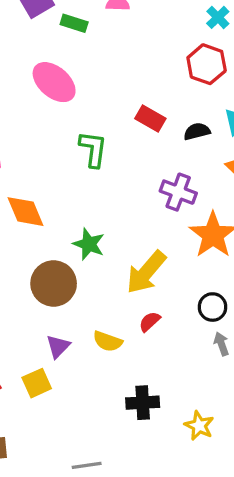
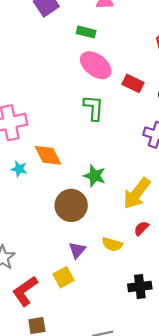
green rectangle: (74, 23) -> (86, 32), moved
pink ellipse: (54, 82) -> (96, 65), moved

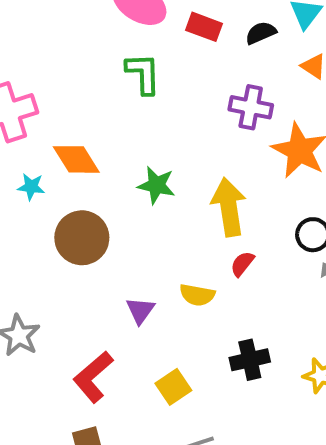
yellow arrow: (137, 193) -> (229, 207), turned 140
brown circle: (71, 205) -> (82, 238), moved
yellow square: (63, 277) -> (173, 387), moved
red L-shape: (25, 291) -> (93, 377), moved

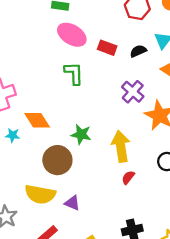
purple cross: (251, 107) -> (133, 92), turned 30
brown circle: (82, 238) -> (57, 160), moved
yellow semicircle: (197, 295) -> (40, 194), moved, size x1.6
purple triangle: (140, 310) -> (72, 203), turned -42

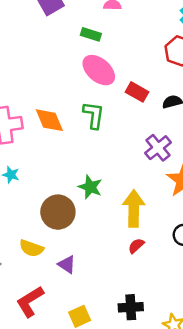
orange diamond: (37, 120) -> (49, 120), moved
yellow semicircle: (40, 194) -> (31, 248), size x0.7

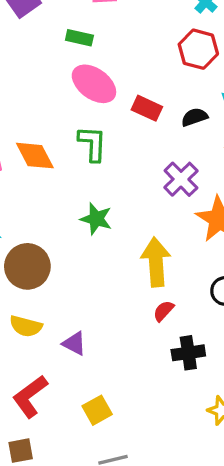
green star: (90, 187) -> (96, 219), moved
brown circle: (58, 212) -> (27, 266), moved
black cross: (131, 307) -> (188, 353), moved

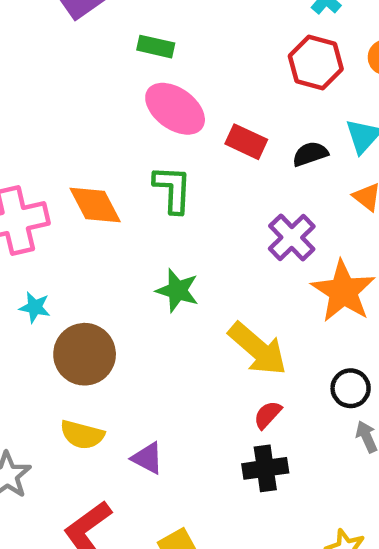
yellow arrow: (156, 262) -> (258, 349), turned 135
black cross: (188, 353) -> (265, 468), moved

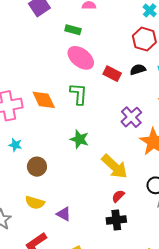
black semicircle: (310, 154) -> (138, 69), moved
brown circle: (85, 354) -> (37, 167), size x0.7

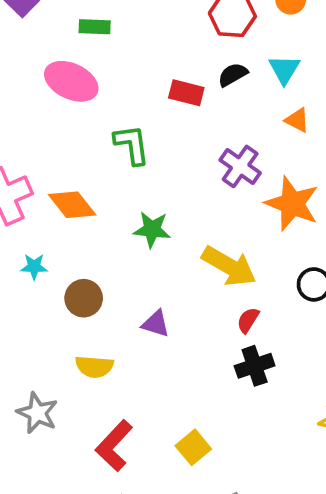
pink ellipse: (81, 58) -> (71, 81), moved
orange diamond: (44, 100) -> (72, 205), moved
purple triangle: (64, 214) -> (156, 324), moved

